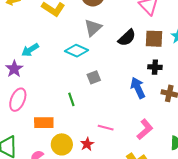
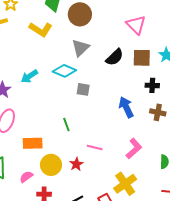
cyan arrow: (30, 50) -> (29, 76), moved
black cross: (155, 67) -> (152, 85), moved
gray square: (94, 77) -> (83, 89), moved, turned 32
green line: (71, 99) -> (66, 125), moved

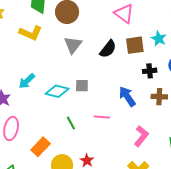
cyan diamond: (64, 71) -> (57, 91), moved
orange rectangle: (33, 143) -> (41, 147), turned -36
pink line: (95, 147) -> (102, 117), moved

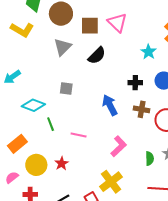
brown square: (135, 45) -> (90, 26), moved
cyan diamond: (57, 91) -> (33, 105), moved
pink line: (102, 117) -> (79, 135), moved

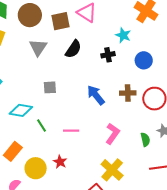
black cross: (135, 83) -> (108, 55), moved

